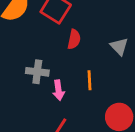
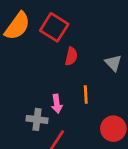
gray cross: (37, 72) -> (37, 119), moved

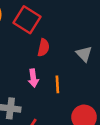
pink arrow: (57, 104) -> (33, 78), moved

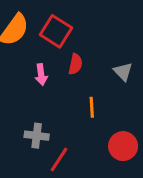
pink arrow: (33, 78) -> (41, 75), moved

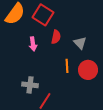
gray triangle: (123, 72) -> (80, 43), moved
red circle: (123, 146) -> (88, 70), moved

